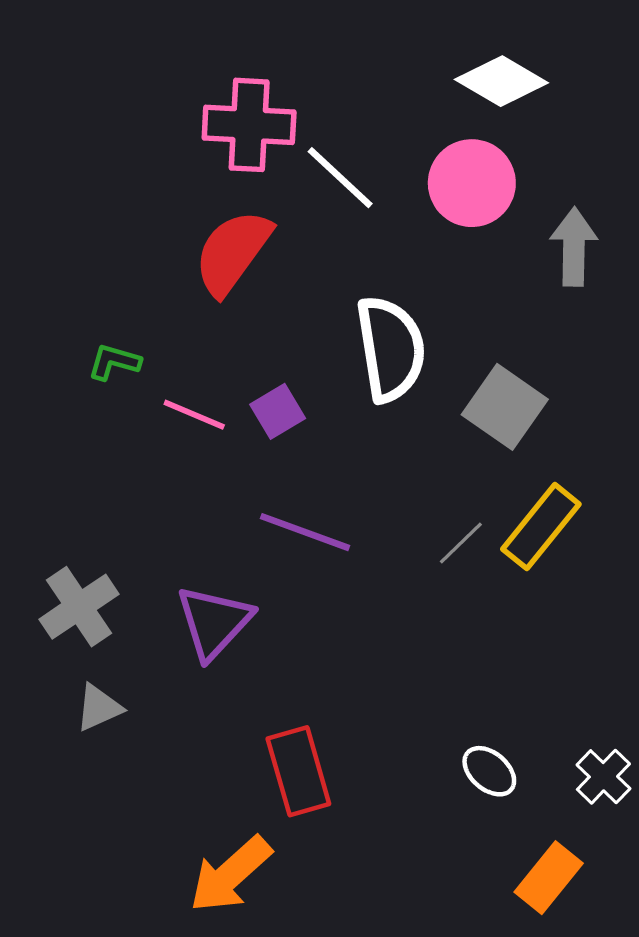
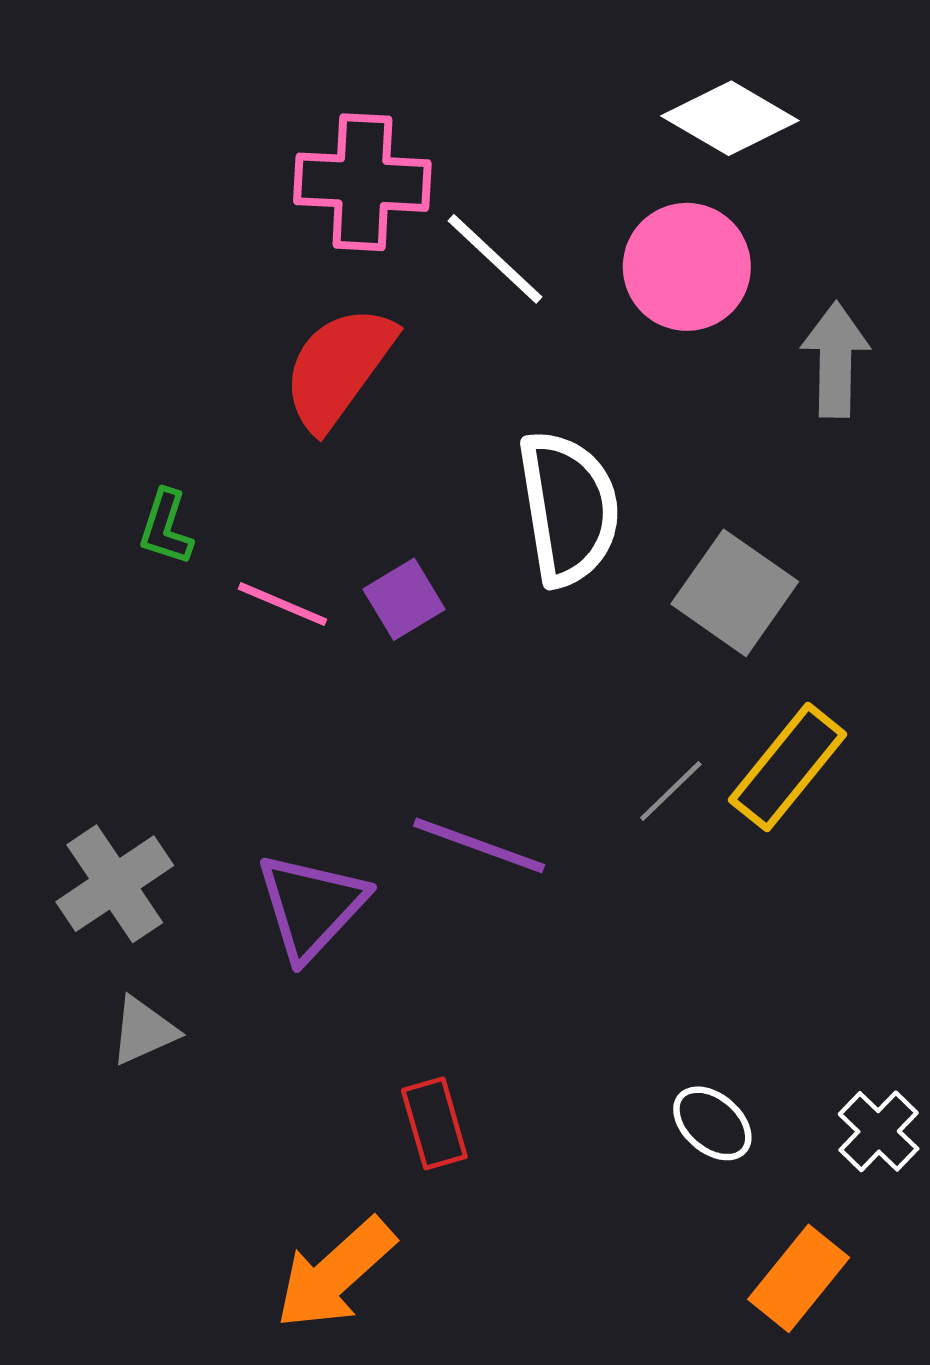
green L-shape: (114, 362) -> (166, 527), turned -88
purple line: (305, 532) -> (479, 845), moved
red rectangle: (298, 771) -> (434, 1123), size x0.7

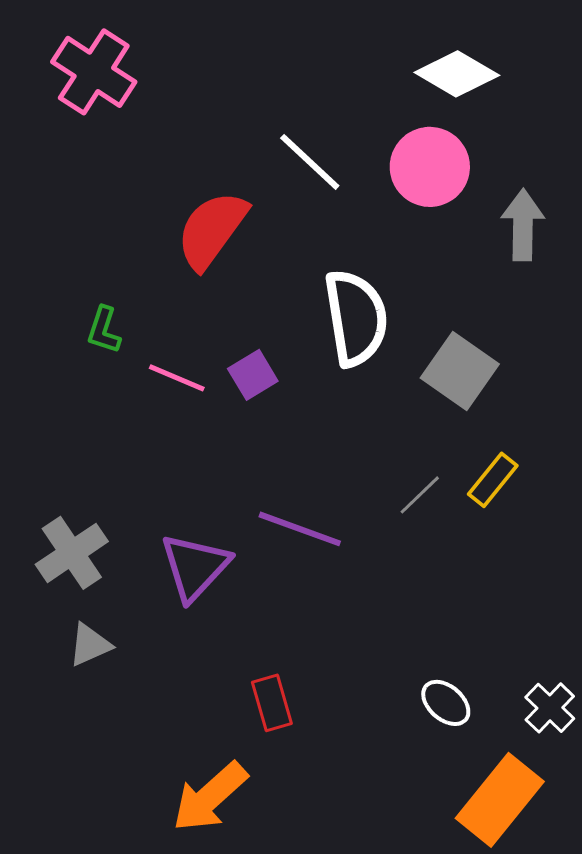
pink cross: (362, 182) -> (94, 72), moved, turned 30
yellow rectangle: (787, 767) -> (493, 480), size x0.7
orange rectangle: (799, 1278) -> (500, 800), size x1.4

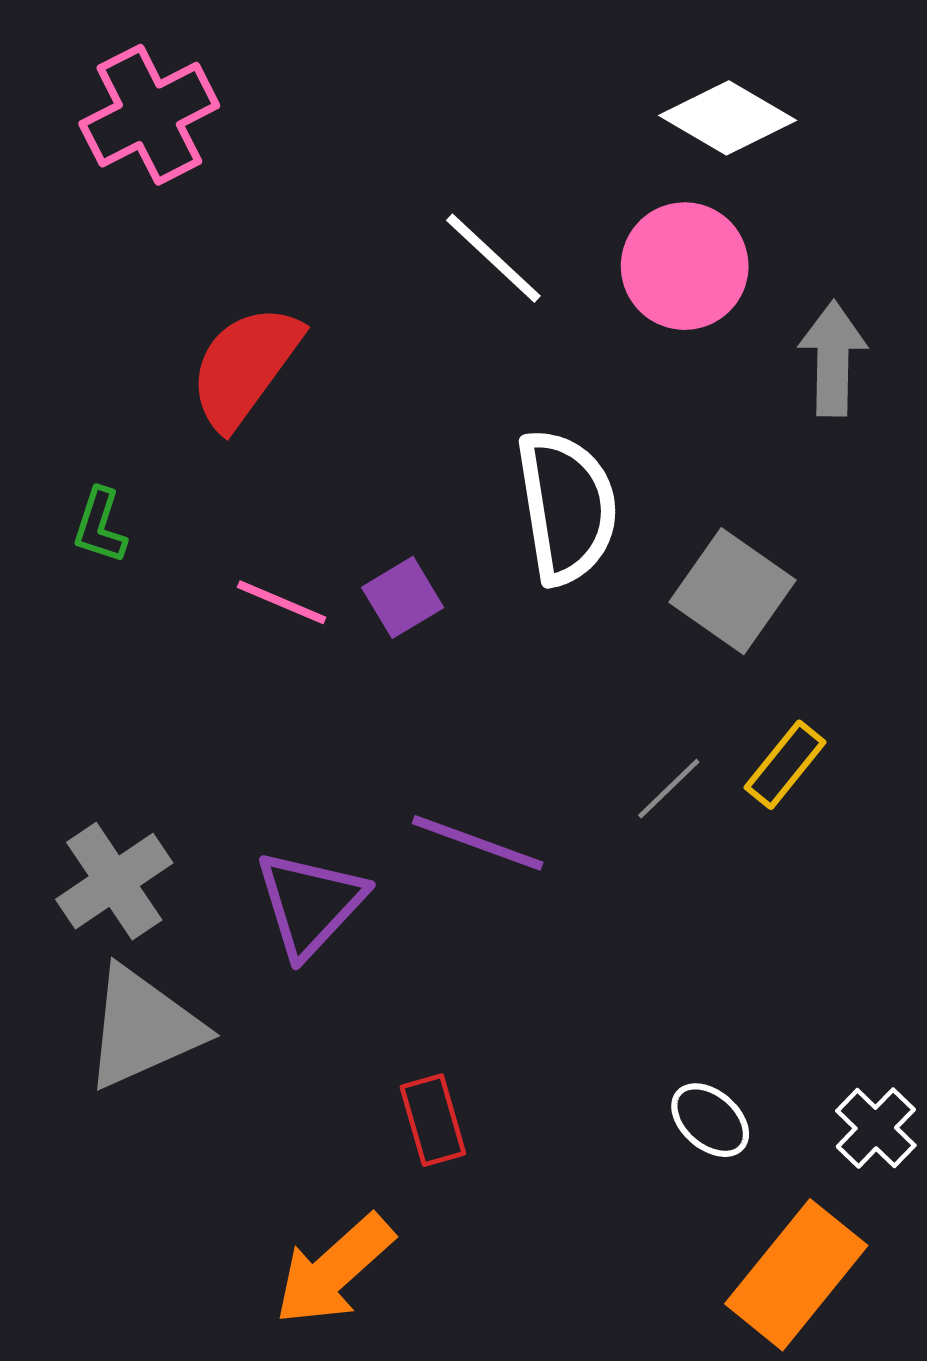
pink cross: (94, 72) -> (149, 115), turned 30
red semicircle: (212, 230) -> (245, 366), moved
green L-shape: (104, 330) -> (100, 526), moved
gray triangle: (90, 645) -> (143, 1028), size x1.8

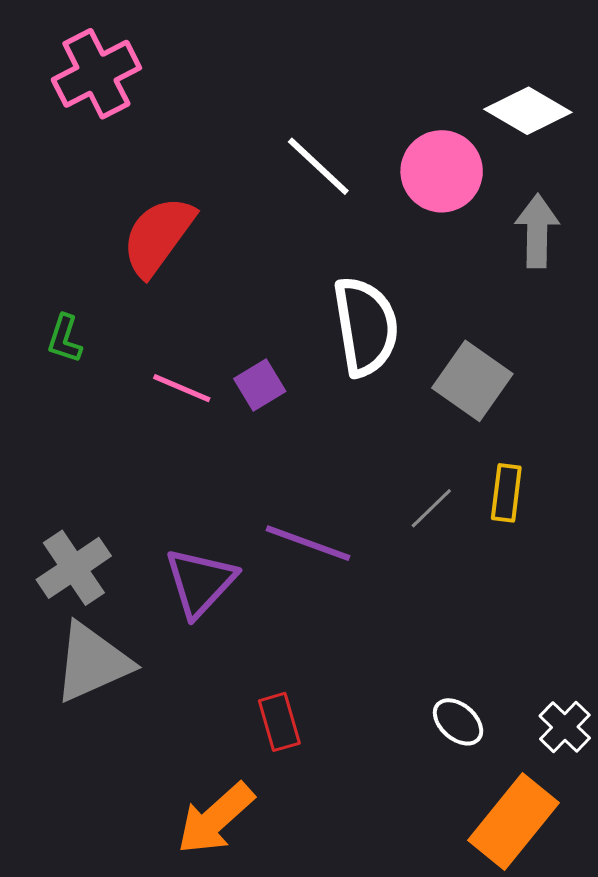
white diamond: (728, 118) -> (528, 111), moved
yellow rectangle: (785, 765) -> (506, 493), turned -32

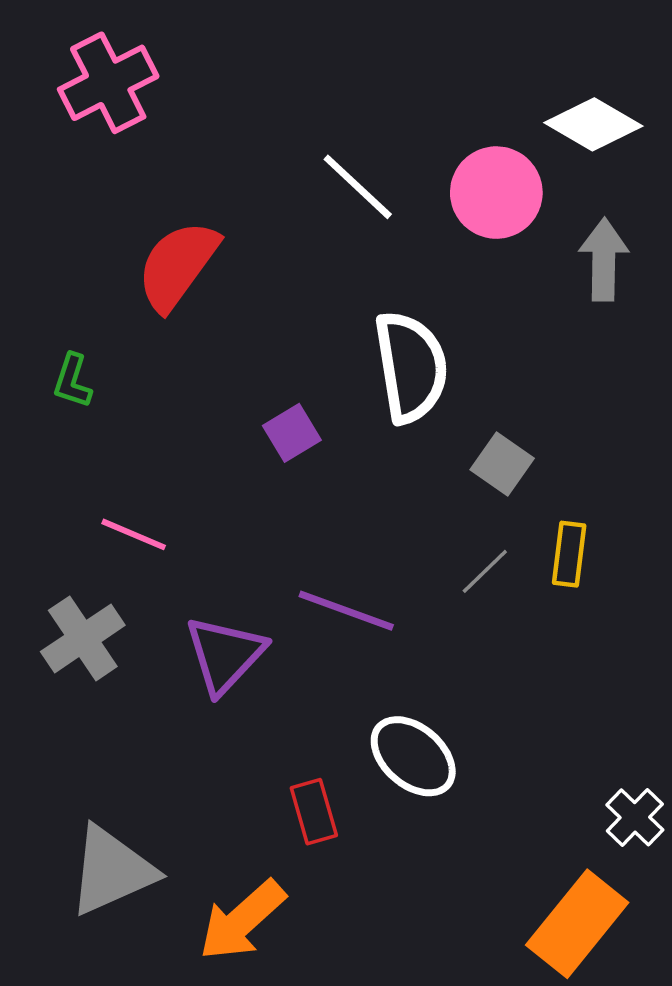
gray square: (472, 381) -> (502, 464), moved, size x0.7
pink line: (182, 388) -> (134, 534), moved
gray triangle: (92, 662) -> (112, 871), moved
white ellipse: (458, 722) -> (413, 756), moved, size x1.5

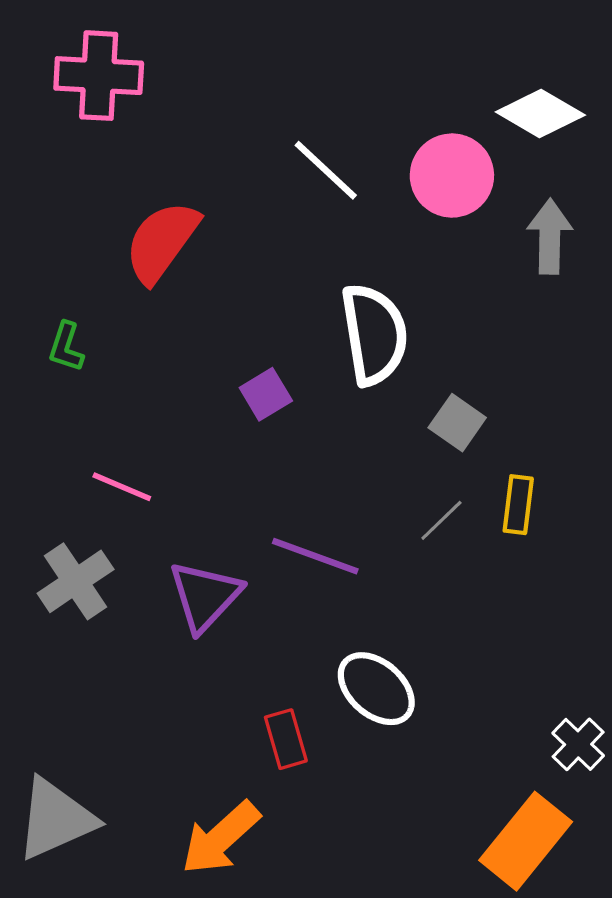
pink cross: (108, 83) -> (99, 76), turned 30
gray triangle: (112, 871) -> (56, 819), moved

